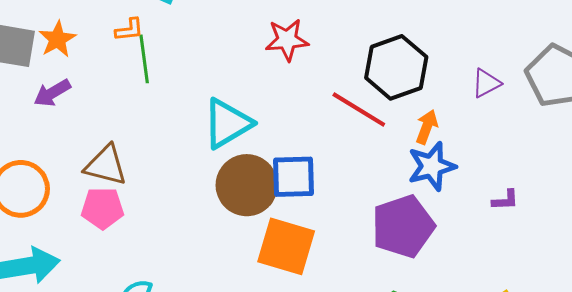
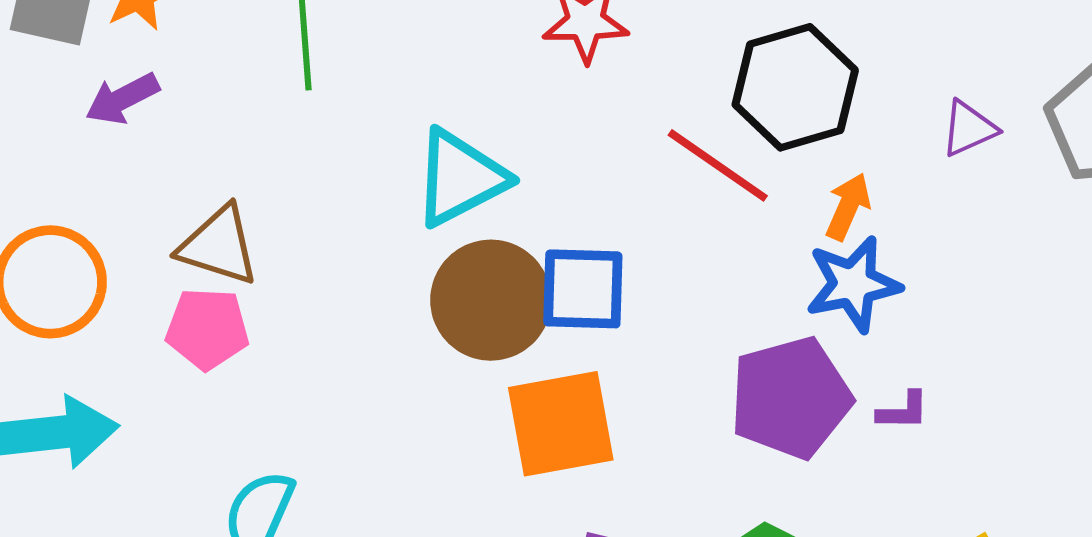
purple L-shape: (505, 200) -> (903, 411), moved
orange square: (286, 246) -> (561, 424), turned -30

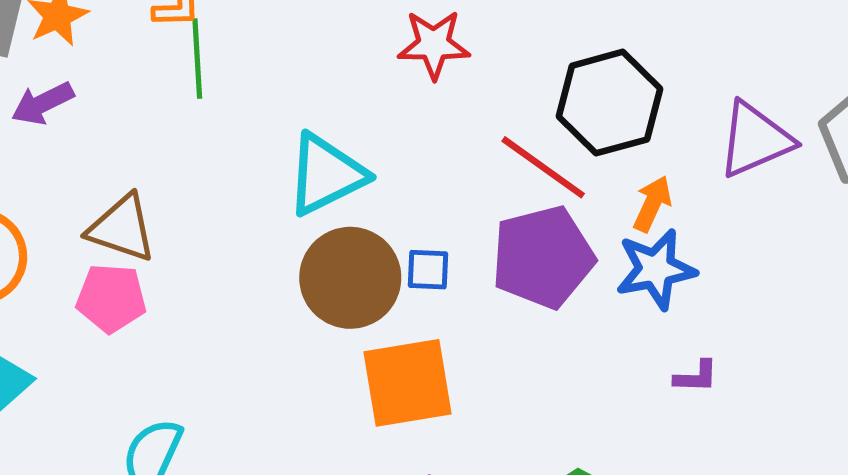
purple triangle: (969, 128) -> (755, 140), size x1.6
blue square: (583, 289) -> (428, 270), size x0.6
purple pentagon: (791, 398) -> (543, 257), moved

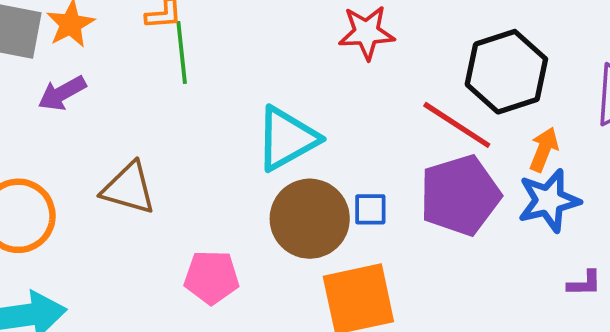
pink pentagon: (111, 298) -> (212, 277), moved

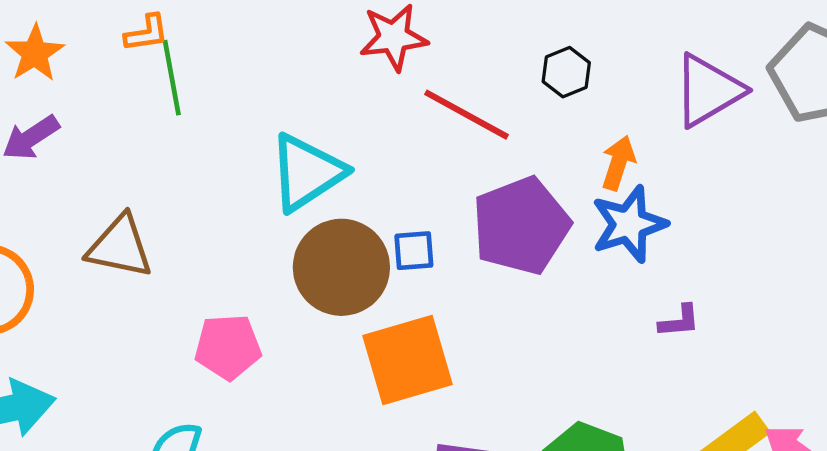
black hexagon: (506, 72) -> (566, 72), size x0.5
red line: (457, 125) -> (466, 115), moved

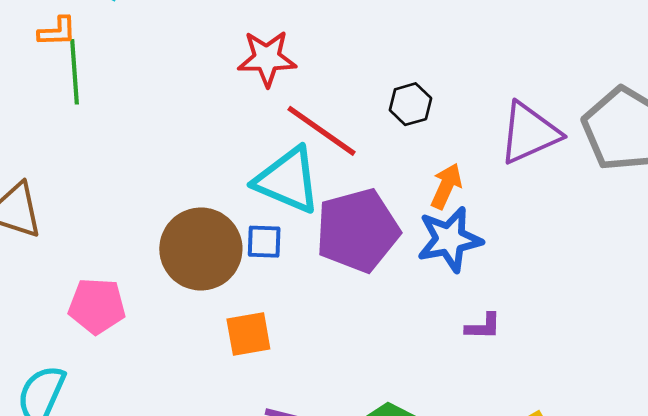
cyan triangle: (307, 172) -> (288, 180), moved, turned 50
orange square: (407, 360) -> (248, 334), size x0.6

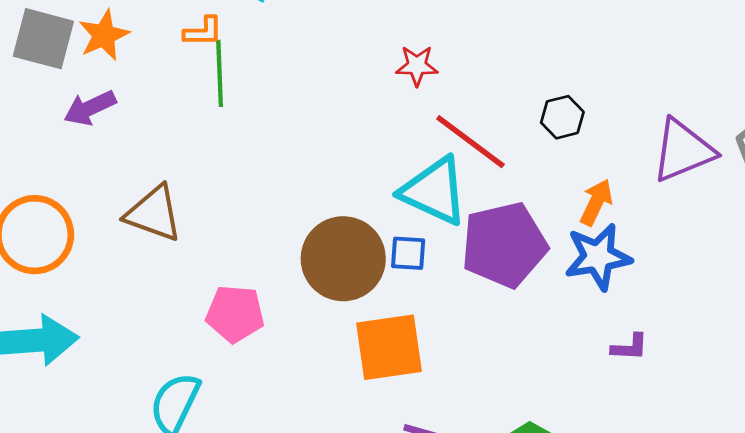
red star: (267, 58) -> (417, 66), size x0.7
orange square: (248, 334) -> (389, 347), size x1.5

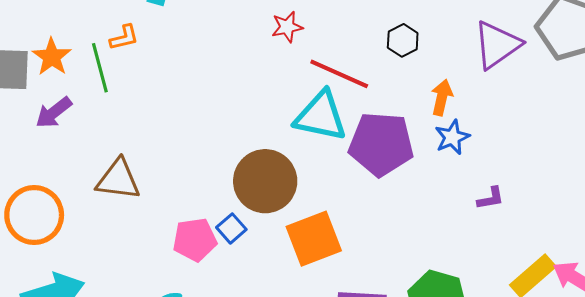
green line: (220, 73) -> (100, 68), moved
purple pentagon: (504, 245) -> (381, 144), turned 30
blue square: (408, 253) -> (231, 228), moved, turned -32
blue star: (598, 257) -> (452, 137), size x0.7

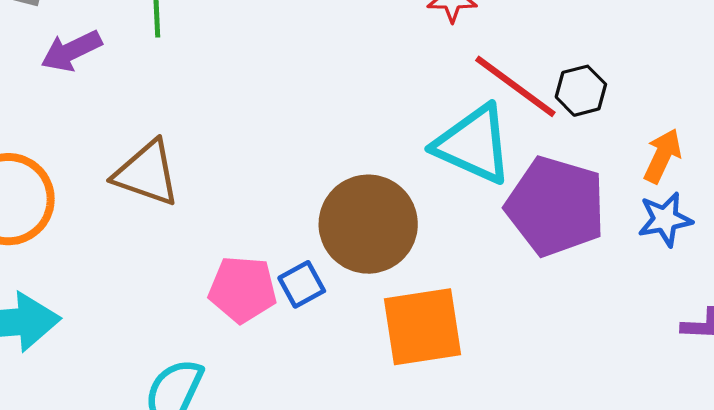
black hexagon: (403, 40) -> (581, 91), moved

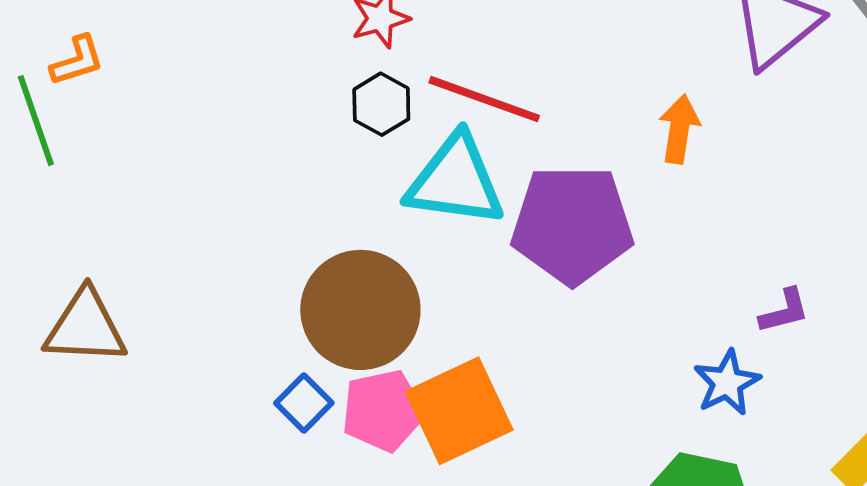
black hexagon: (581, 91) -> (381, 104), moved
blue star: (665, 219) -> (727, 383), moved
pink pentagon: (243, 289) -> (383, 411), moved

